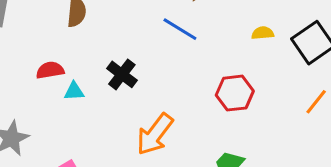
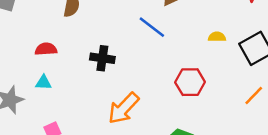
black cross: (122, 74) -> (102, 58), turned -35
cyan triangle: (74, 91) -> (43, 82), moved

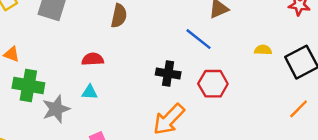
black cross: (102, 58) -> (168, 73), moved
red hexagon: (190, 82) -> (213, 84), moved

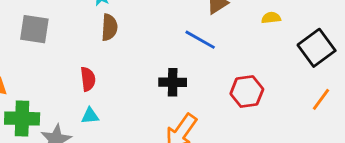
yellow semicircle: (263, 50) -> (271, 18), moved
red semicircle: (93, 59) -> (88, 79), turned 95
red hexagon: (213, 84) -> (247, 91), moved

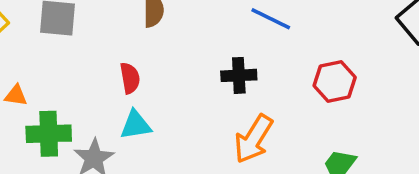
cyan triangle: (90, 116) -> (136, 125), size x1.4

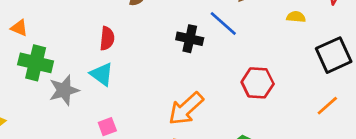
black cross: (239, 75) -> (190, 39), moved
cyan triangle: (136, 125) -> (102, 74), turned 30

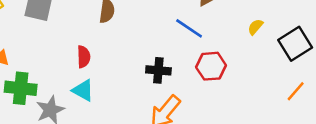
yellow semicircle: (296, 17) -> (255, 27), moved, turned -48
black cross: (190, 39) -> (158, 70), moved
red hexagon: (258, 83) -> (211, 66), moved

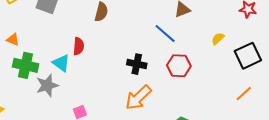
cyan triangle: (83, 90) -> (61, 63), moved

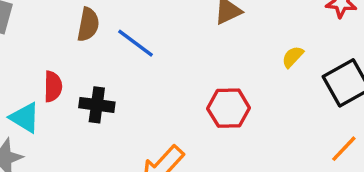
blue line: (165, 34) -> (136, 43), moved
black cross: (137, 64) -> (97, 105), moved

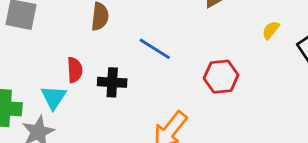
blue line: (136, 43) -> (155, 49), moved
cyan triangle: (25, 118) -> (54, 97), turned 36

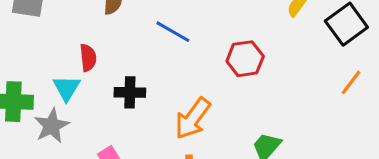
black cross: (112, 82) -> (130, 92), moved

